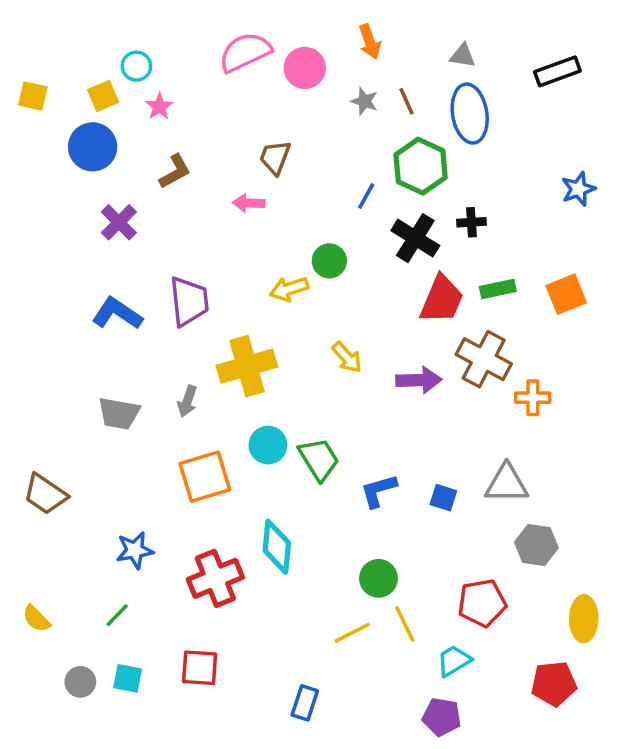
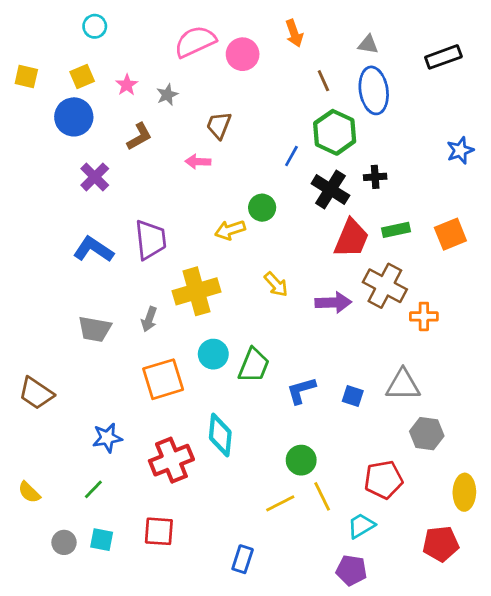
cyan circle: (136, 66) -> (95, 26), moved
gray star: (364, 101) -> (167, 95), moved, turned 30
green trapezoid: (319, 459) -> (254, 365), turned 54

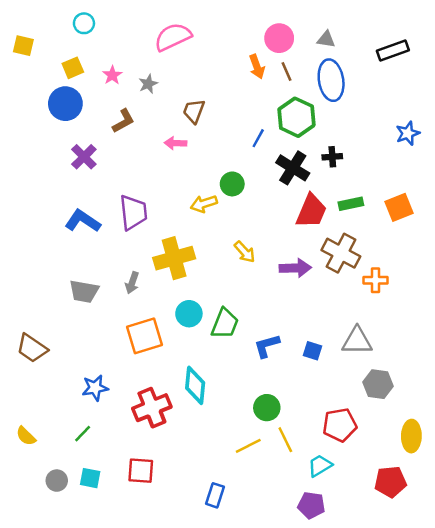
orange arrow: (294, 33) -> (257, 67), moved
pink circle: (243, 54) -> (279, 38), moved
yellow square: (26, 77) -> (23, 46), moved

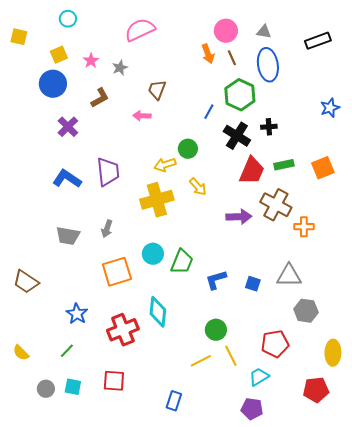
yellow arrow: (245, 252) -> (198, 187), moved
yellow cross: (174, 258) -> (157, 200), moved
blue star: (95, 388) -> (77, 314), turned -30

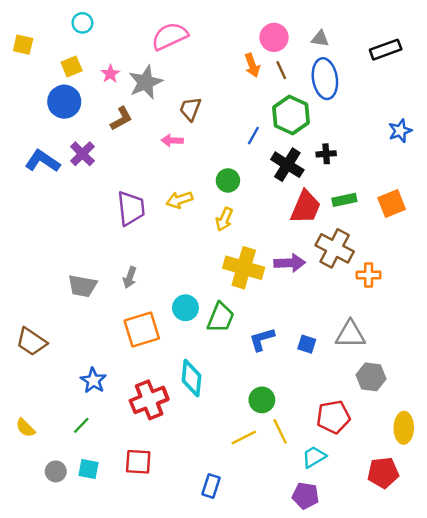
gray star: (120, 68) -> (145, 82), size x1.8
yellow arrow: (165, 165) -> (179, 200), moved
blue L-shape: (67, 179) -> (42, 161), moved
yellow arrow: (198, 187) -> (224, 219), moved, turned 66
yellow cross: (157, 200) -> (244, 268), moved, turned 32

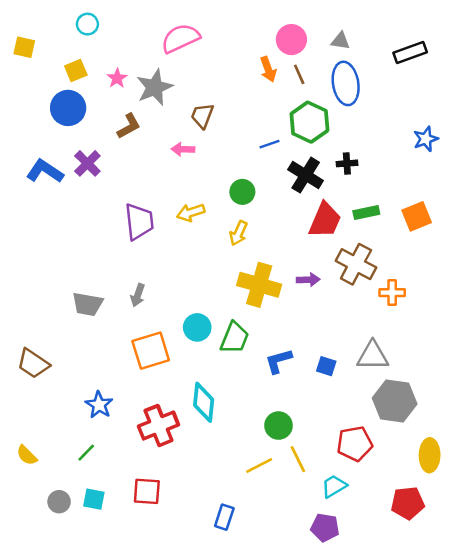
blue line: (253, 136) -> (269, 144), turned 42
purple arrow: (290, 263) -> (308, 280), size x0.7
gray hexagon: (371, 377) -> (395, 401), size x1.4

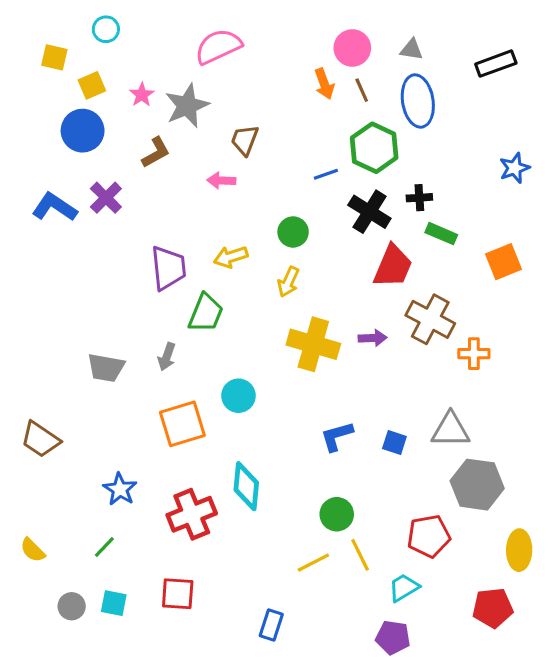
yellow square: (24, 47) -> (54, 57), moved
green rectangle: (366, 213) -> (441, 234), moved, turned 35
green trapezoid: (235, 338) -> (206, 313), moved

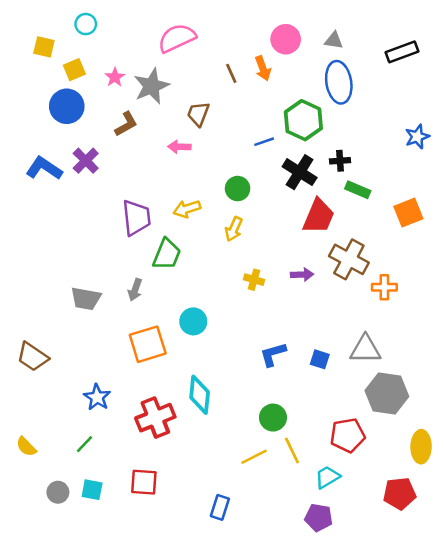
brown line: (362, 90) -> (231, 73), moved
yellow cross: (313, 344) -> (254, 280), size x0.5

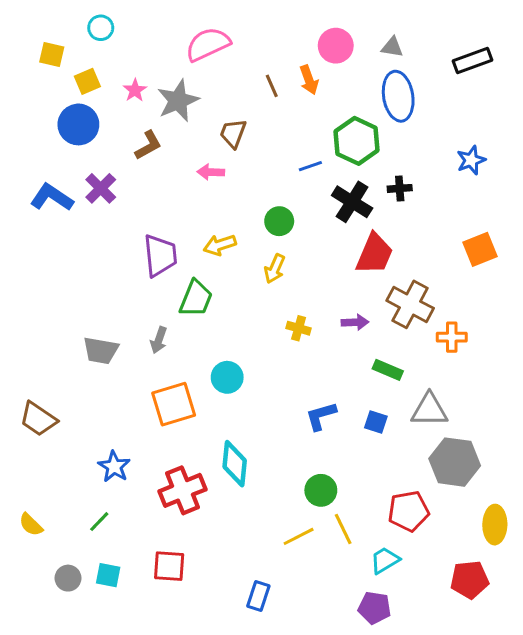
blue star: (417, 137) -> (471, 160), moved
green rectangle: (358, 190) -> (388, 370), moved

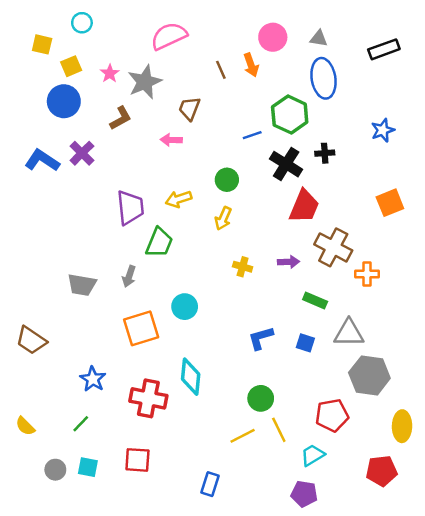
red cross: (183, 490) -> (148, 398), turned 33

